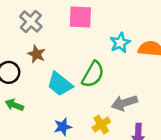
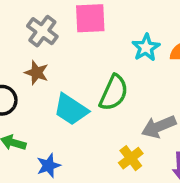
gray cross: (31, 22) -> (42, 31), moved
blue star: (63, 127) -> (49, 166), moved

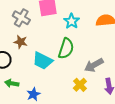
cyan star: (146, 48) -> (72, 21), moved

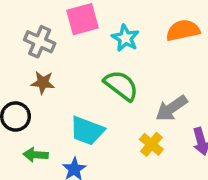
green semicircle: (66, 48) -> (121, 85), turned -65
cyan trapezoid: (43, 61) -> (87, 131), moved

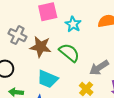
gray cross: (40, 42) -> (17, 35), moved
brown star: (43, 83) -> (41, 47), moved, size x1.5

